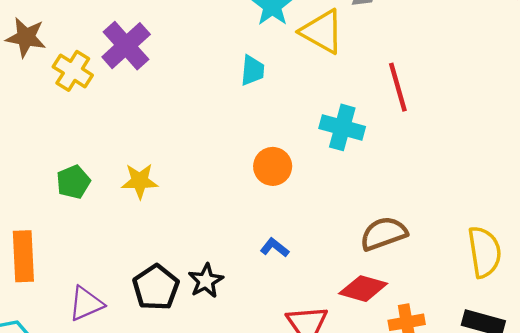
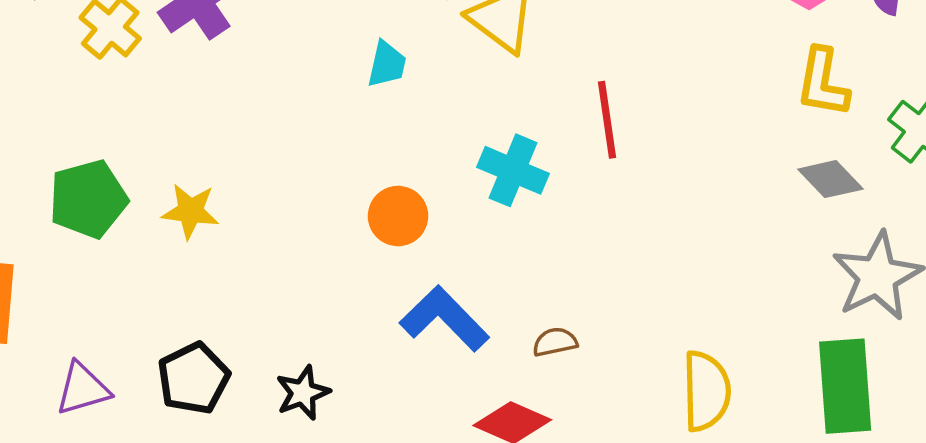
green pentagon: (73, 182) -> (88, 199), size x1.5
brown semicircle: (384, 233) -> (555, 342), size x0.6
blue L-shape: (275, 248) -> (445, 319), moved, size x2.0
black star: (206, 281) -> (303, 393), moved

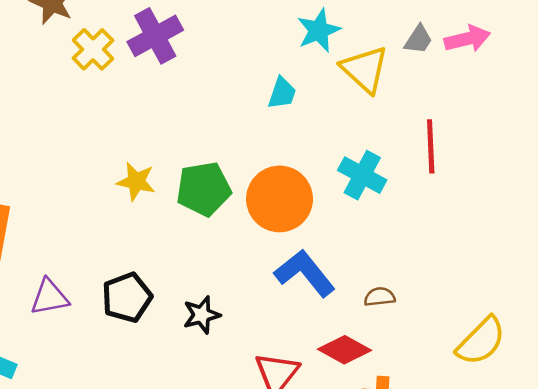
green pentagon: (88, 199) -> (204, 189), moved
orange circle: (398, 216) -> (280, 199), size x1.6
yellow semicircle: (706, 391) -> (481, 341), turned 40

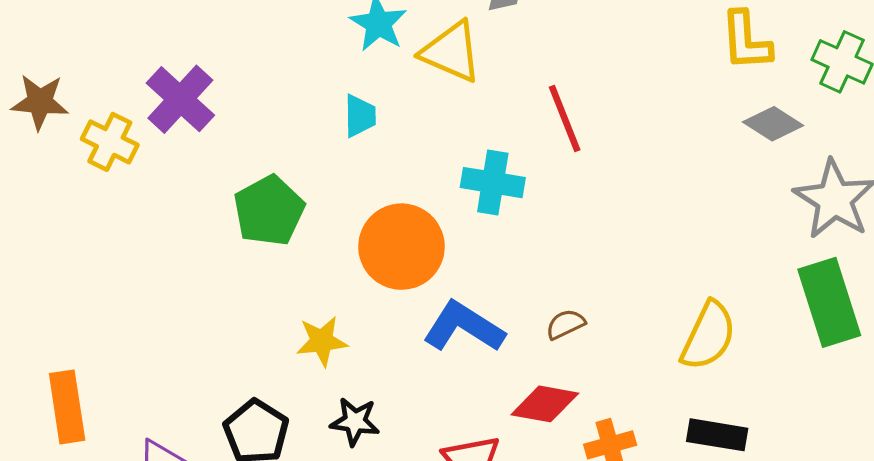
yellow star: (136, 181) -> (322, 341), moved
green pentagon: (204, 189) -> (269, 211), moved
black star: (202, 315) -> (355, 422), turned -30

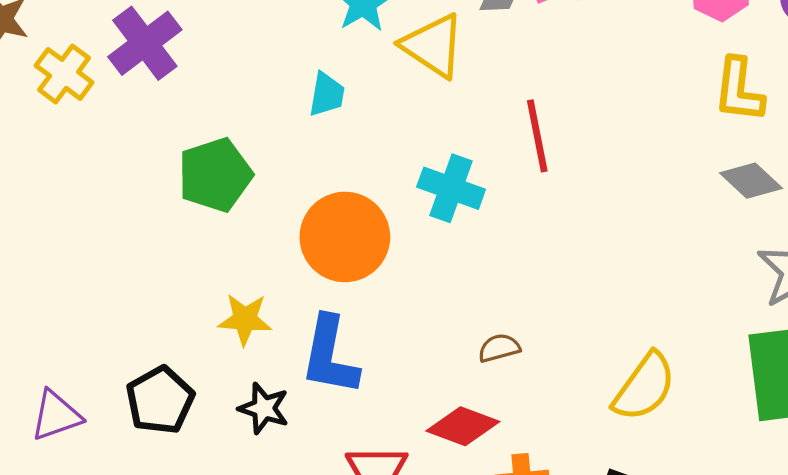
blue L-shape: (464, 327) -> (330, 356), moved, turned -122

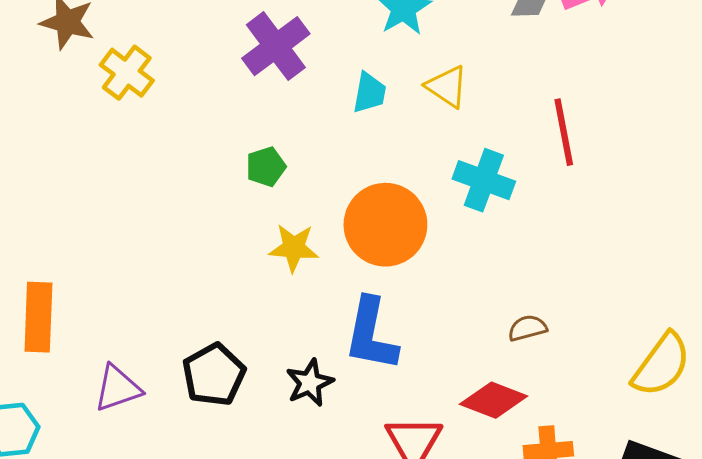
purple cross: (145, 43) -> (276, 46), moved
yellow triangle: (433, 46) -> (447, 87), moved, size x0.7
green pentagon: (215, 175) -> (266, 167), size x0.6
yellow star: (245, 319) -> (294, 248), moved
black star: (264, 408) -> (310, 383), turned 30

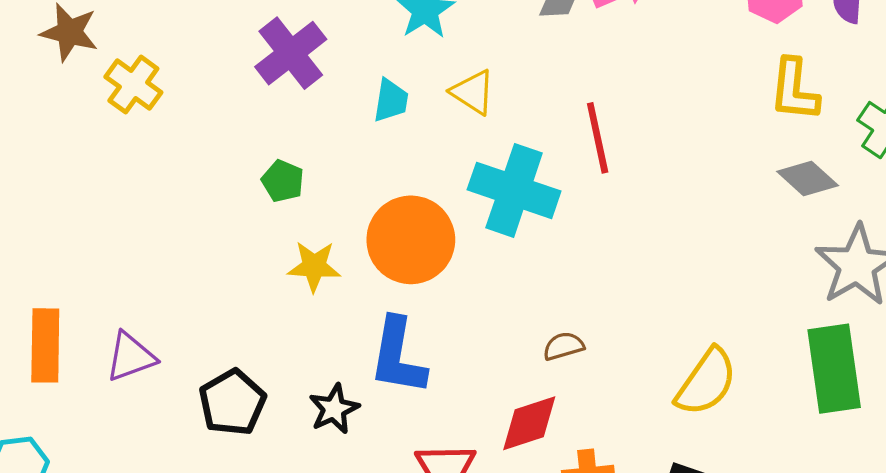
green pentagon: (266, 167) -> (283, 181), turned -30
cyan cross: (484, 180) -> (514, 190), size x1.4
purple triangle: (118, 388) -> (131, 357), moved
red diamond: (494, 400) -> (529, 423), turned -38

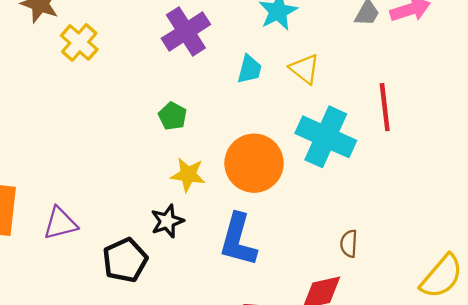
brown semicircle: (563, 346) -> (349, 244), turned -76
black star: (334, 409) -> (167, 221), moved

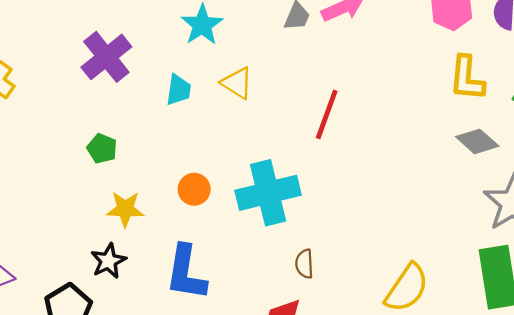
red line: (385, 107) -> (327, 114), turned 33
cyan cross: (326, 137) -> (268, 193), moved, turned -32
orange circle: (254, 163) -> (194, 189), size x0.5

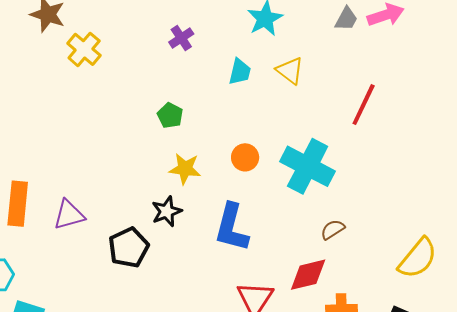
purple cross: (106, 57) -> (181, 38), size x0.6
cyan cross: (268, 193) -> (308, 166), turned 36
brown semicircle: (304, 264) -> (333, 229), turned 55

